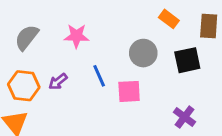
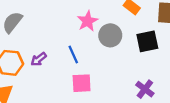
pink star: (76, 36) -> (88, 21), moved, turned -30
pink square: (129, 91) -> (82, 83), moved

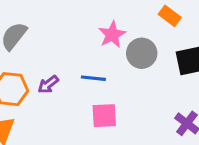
blue line: (73, 54) -> (93, 78), turned -60

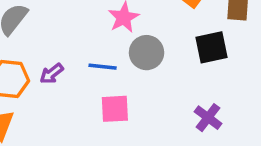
gray circle: (142, 53) -> (147, 53), moved

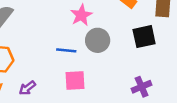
purple arrow: (52, 74) -> (27, 88), moved
purple cross: (208, 118) -> (142, 87), turned 30

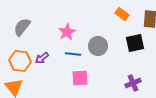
pink star: (81, 15) -> (67, 32), moved
purple arrow: (27, 88) -> (42, 58), moved

